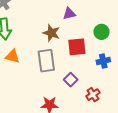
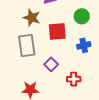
red cross: (93, 95) -> (74, 79), turned 32

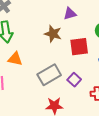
gray rectangle: (27, 45) -> (49, 75), moved, turned 70

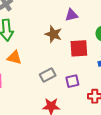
gray rectangle: (49, 75) -> (48, 75), size x0.7
purple square: (74, 80) -> (72, 81), turned 32

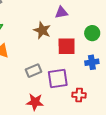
purple square: (72, 81) -> (58, 78), size x1.5

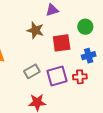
red cross: (79, 95) -> (80, 77), moved

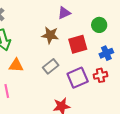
gray rectangle: (32, 71) -> (51, 66), moved

